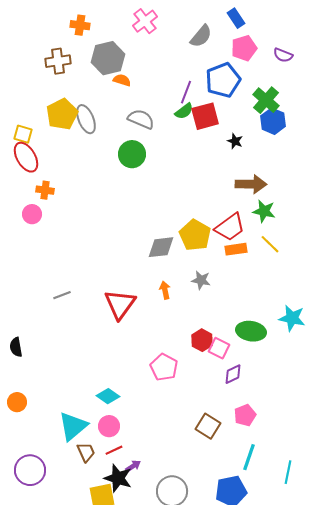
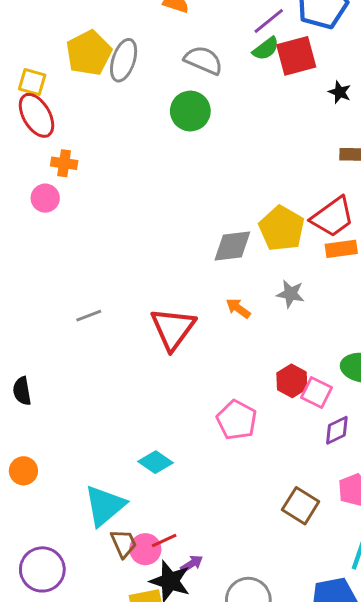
purple line: (186, 92) -> (269, 21), turned 30
gray ellipse: (86, 119) -> (124, 60), turned 40
orange arrow: (165, 290) -> (238, 308), turned -42
pink circle: (109, 426) -> (145, 549), moved

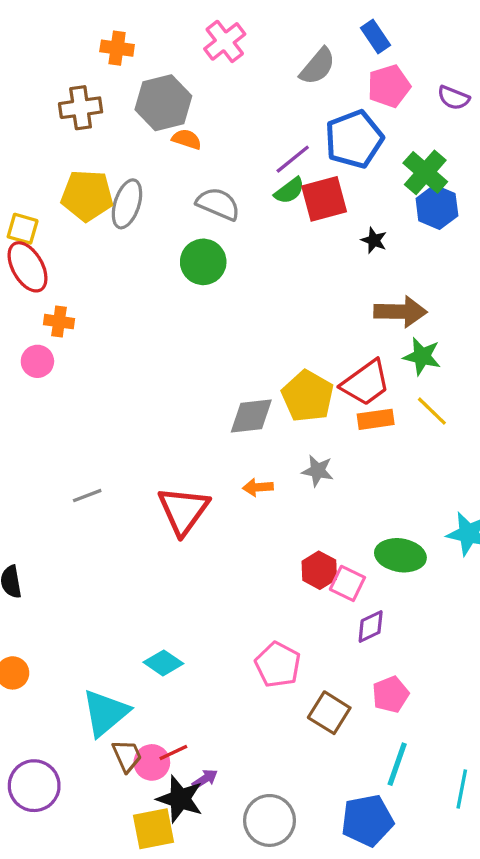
yellow pentagon: (89, 53) -> (87, 196), turned 30
orange arrow: (238, 308) -> (258, 487), turned -40
pink pentagon: (237, 420) -> (278, 665), moved

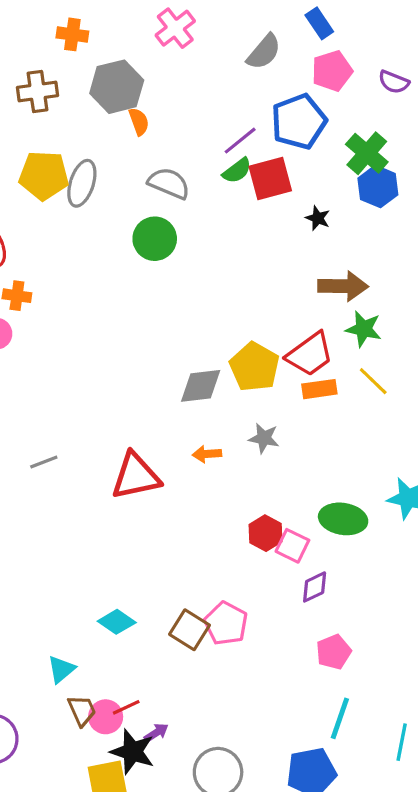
orange semicircle: (187, 139) -> (139, 122), turned 52
red triangle: (183, 511) -> (136, 476), turned 42
cyan triangle: (105, 713) -> (61, 669), size x0.6
brown square: (329, 713) -> (190, 630), moved

